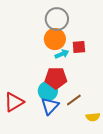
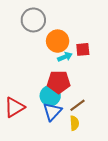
gray circle: (57, 19) -> (33, 20), moved
yellow semicircle: (93, 117) -> (74, 123), moved, turned -88

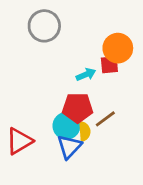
orange circle: (58, 41) -> (118, 48), moved
brown line: (78, 105) -> (105, 119), moved
yellow semicircle: (74, 123) -> (85, 131), moved

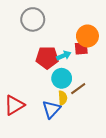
red pentagon: (78, 108) -> (47, 58), moved
cyan circle: (66, 126) -> (62, 78), moved

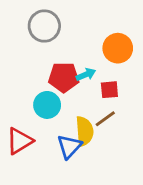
red square: (81, 48) -> (109, 90), moved
cyan circle: (62, 78) -> (47, 105), moved
yellow semicircle: (63, 98) -> (84, 131), size x1.5

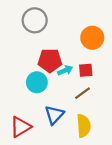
cyan arrow: (86, 74) -> (65, 70), moved
yellow semicircle: (84, 131) -> (84, 126), moved
red triangle: (19, 141) -> (21, 127), moved

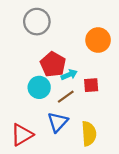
red pentagon: (50, 61) -> (53, 64), turned 30
red square: (86, 70) -> (91, 85), moved
brown line: (83, 93) -> (66, 97), moved

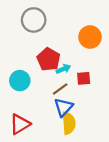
cyan circle: (39, 87) -> (20, 81), moved
blue triangle: (58, 122) -> (63, 107), moved
yellow semicircle: (89, 134) -> (69, 123), moved

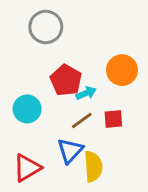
orange circle: (90, 37) -> (122, 70), moved
red square: (84, 78) -> (113, 119), moved
blue triangle: (63, 107) -> (70, 151), moved

